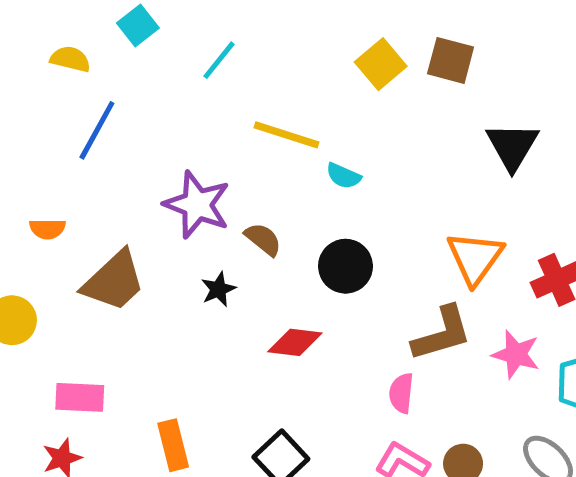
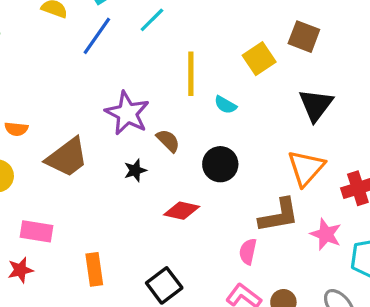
yellow square: (381, 64) -> (259, 59), moved
blue line: (97, 130) -> (97, 36), moved
yellow line: (286, 135) -> (191, 74), turned 66
black triangle: (512, 146) -> (316, 105), moved
orange semicircle: (47, 229) -> (16, 129), moved

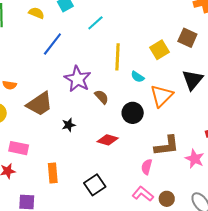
blue line: (97, 36) -> (52, 44), moved
orange triangle: (306, 168) -> (162, 96), moved
black star: (135, 170) -> (69, 125), moved

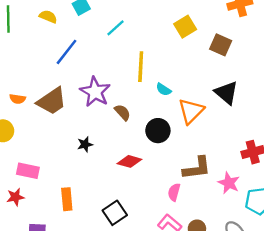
yellow square: (159, 50) -> (185, 27), moved
black triangle: (193, 80) -> (226, 93), turned -30
brown trapezoid: (40, 104) -> (52, 101), moved

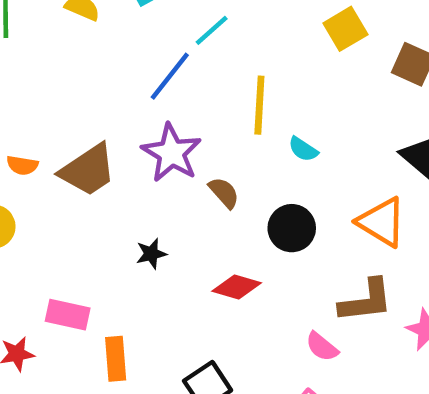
blue line: (67, 52) -> (170, 76), moved
orange triangle: (191, 111) -> (382, 222), moved, turned -44
pink rectangle: (28, 171) -> (68, 315), moved
pink semicircle: (174, 192) -> (322, 347), turned -66

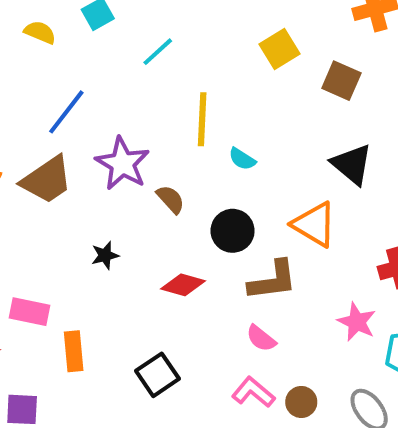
blue line: (170, 76) -> (66, 112), moved
brown L-shape: (366, 301) -> (273, 280), moved

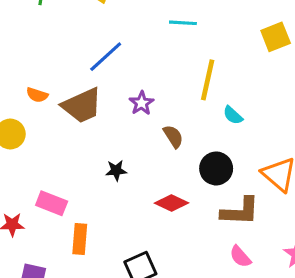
cyan line: (158, 52) -> (183, 23), turned 36
purple star: (122, 164) -> (141, 103), size x0.6
pink semicircle: (261, 338) -> (240, 257), moved

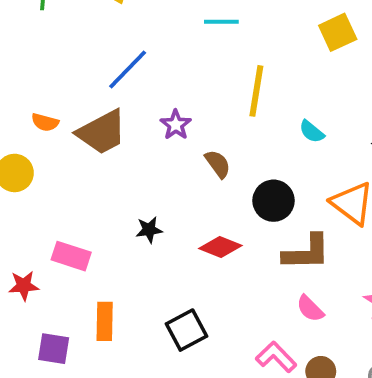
cyan semicircle: (233, 115) -> (312, 132), moved
black star: (116, 170) -> (149, 230), moved
orange rectangle: (80, 239) -> (105, 321), moved

